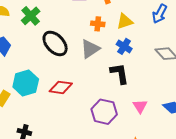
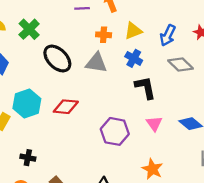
blue arrow: (160, 14) -> (168, 35), moved
gray triangle: (90, 49) -> (96, 63), turned 45
black L-shape: (120, 73) -> (145, 88), moved

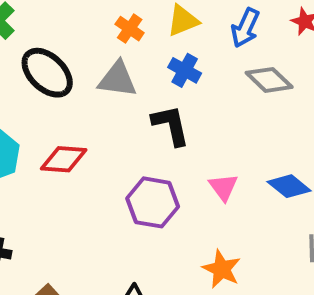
orange cross: (104, 35) -> (130, 29), turned 32
black L-shape: (145, 88) -> (171, 125), moved

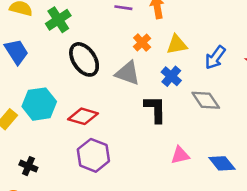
gray diamond: (269, 80) -> (206, 100), moved
pink triangle: (223, 187) -> (180, 155), turned 42
purple hexagon: (153, 202) -> (93, 155), moved

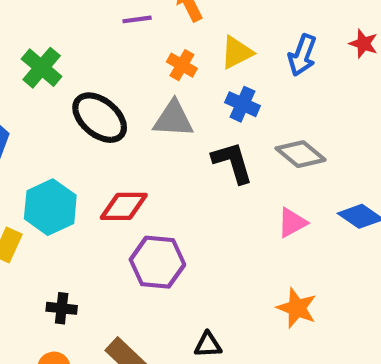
gray diamond: (206, 100) -> (301, 154), moved

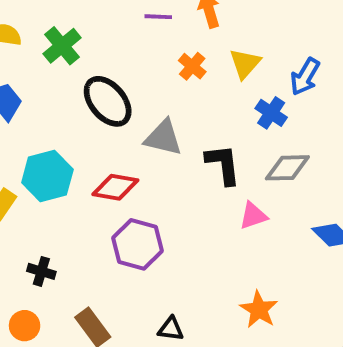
yellow triangle: (237, 53) -> (245, 64), turned -32
blue cross: (243, 104) -> (271, 113), moved
gray triangle: (173, 119) -> (163, 138), moved
gray diamond: (301, 154) -> (287, 168), turned -51
pink triangle: (292, 223) -> (253, 216), moved

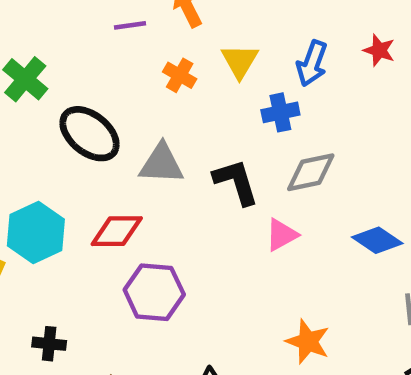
blue cross: (271, 113) -> (280, 112), turned -36

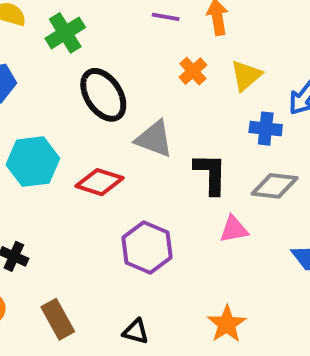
purple hexagon: (154, 292) -> (147, 248), moved

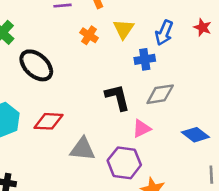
gray triangle: (154, 139) -> (83, 149), moved
purple hexagon: (147, 248) -> (124, 163), moved

